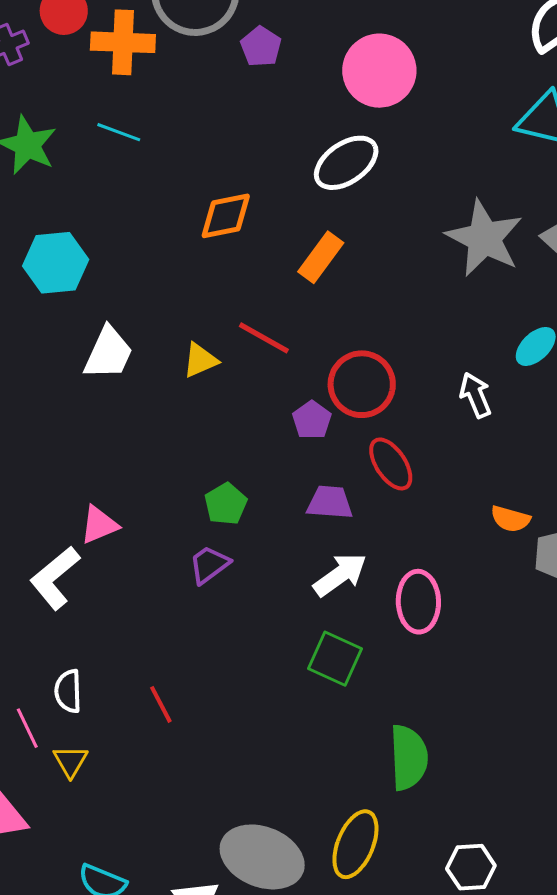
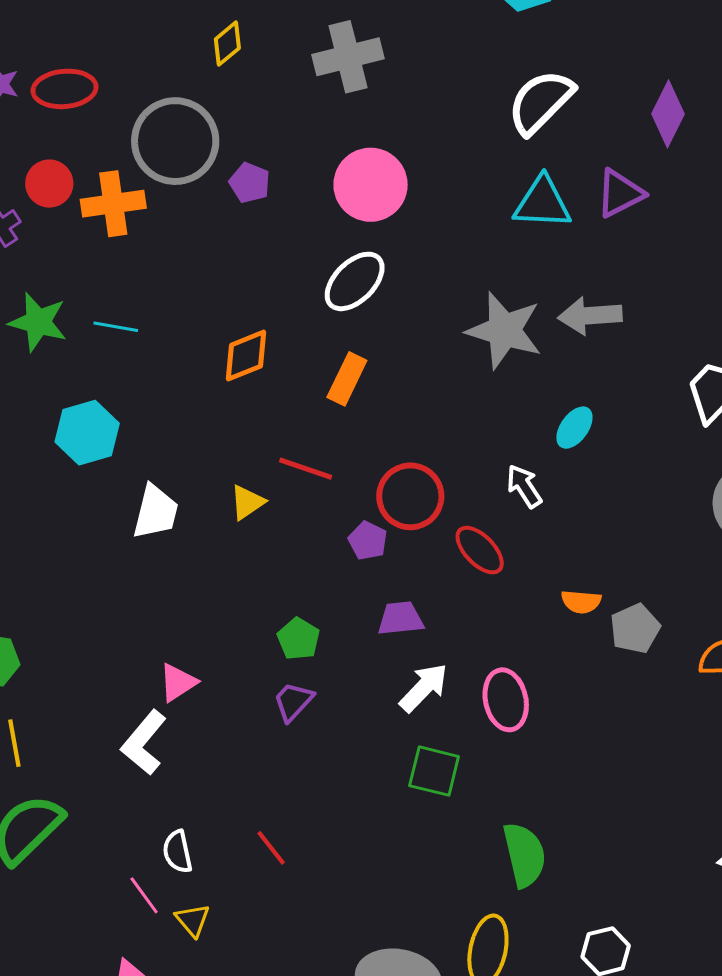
cyan line: (119, 132) -> (116, 327), moved
red ellipse: (391, 464) -> (480, 550), moved

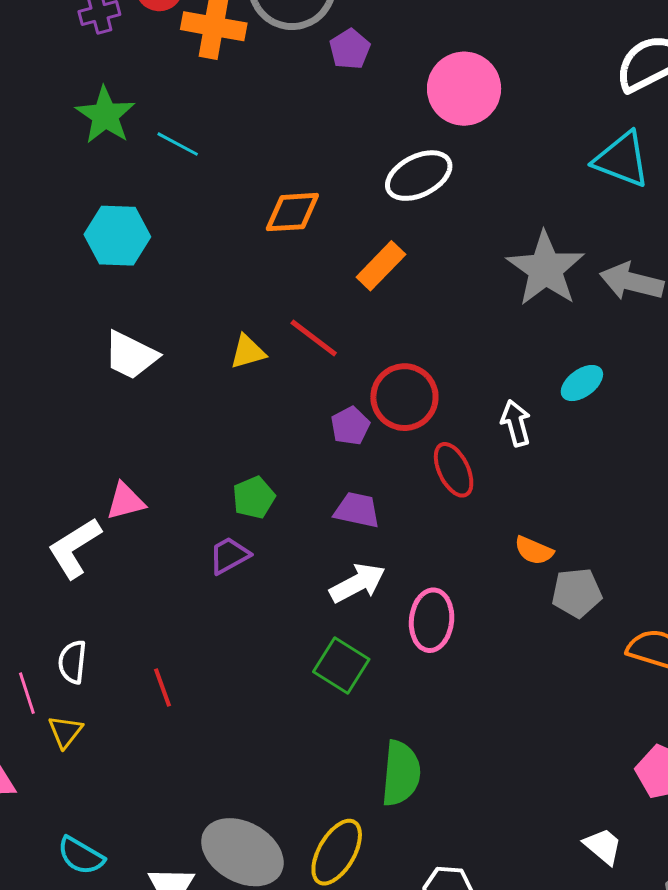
white trapezoid: (156, 512) -> (131, 355), moved, turned 84

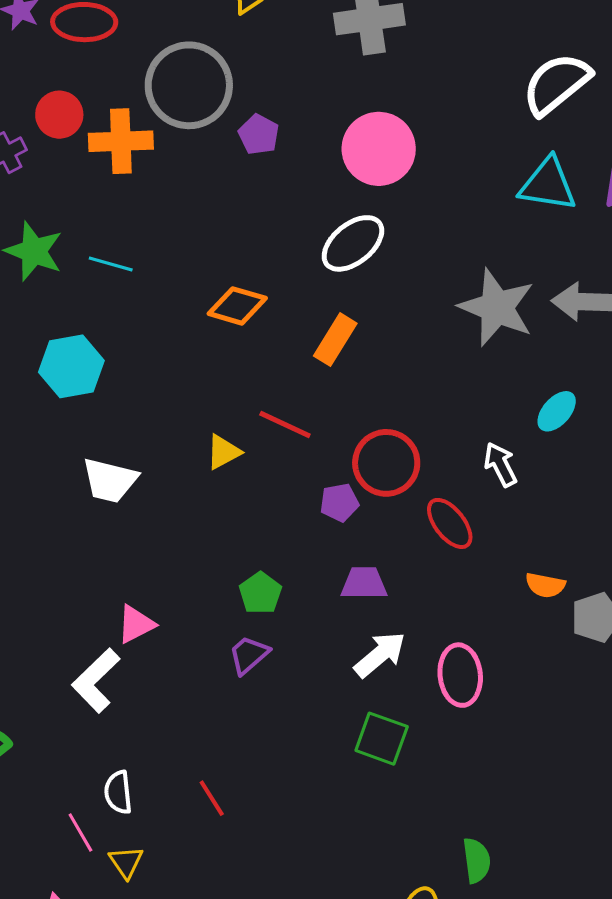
orange diamond: (292, 212) -> (237, 306), turned 32
purple pentagon: (350, 426) -> (339, 503), turned 30
green semicircle: (401, 773) -> (477, 860), moved, size x0.7

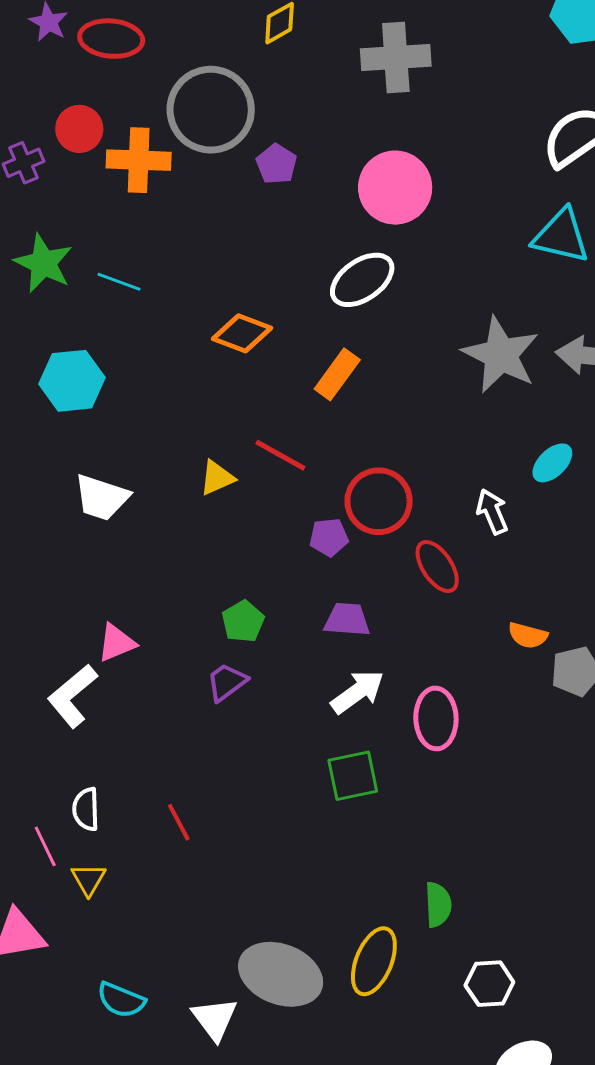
green square: (382, 739) -> (353, 776), turned -36

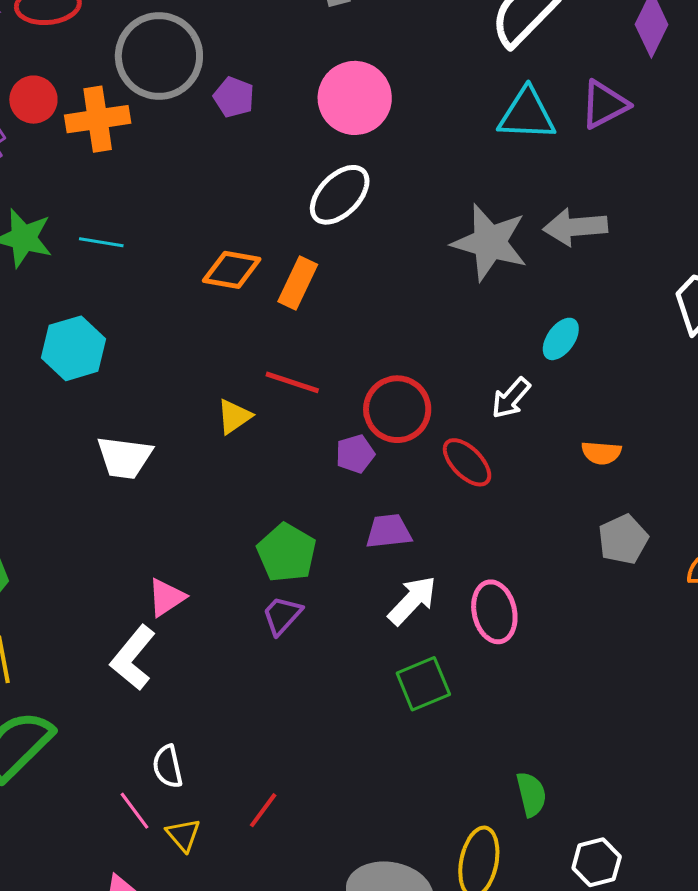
orange rectangle: (337, 374) -> (298, 283), moved
white arrow: (492, 512) -> (511, 398), turned -105
green pentagon: (243, 621) -> (287, 553), size x1.4
orange semicircle: (528, 635) -> (601, 453), moved
red line: (179, 822) -> (263, 810), moved, turned 75

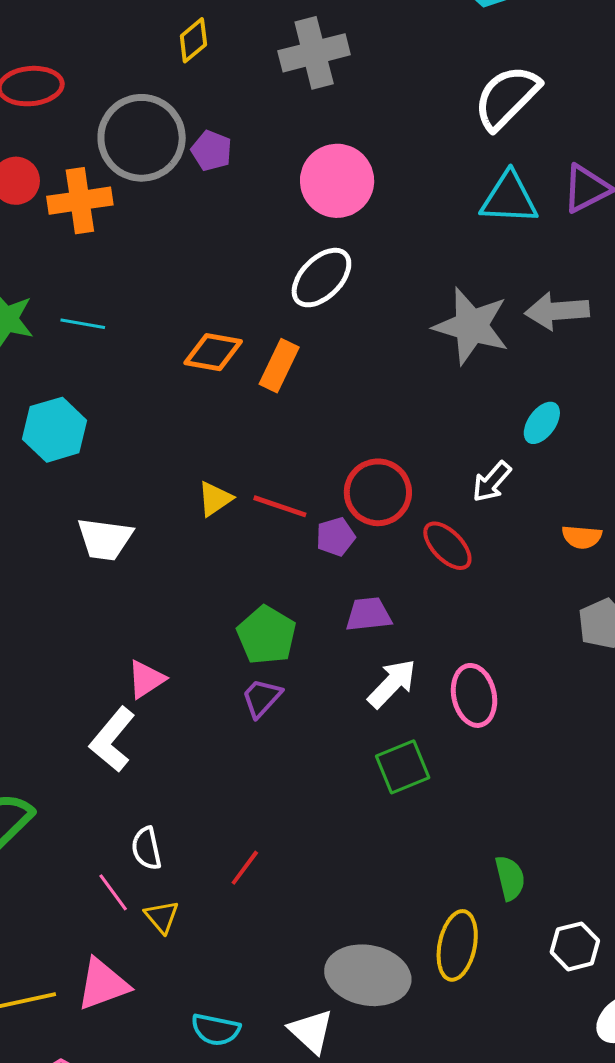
purple pentagon: (234, 97) -> (212, 151), moved
red line: (292, 382) -> (280, 506), moved
red line: (263, 810) -> (245, 868), moved

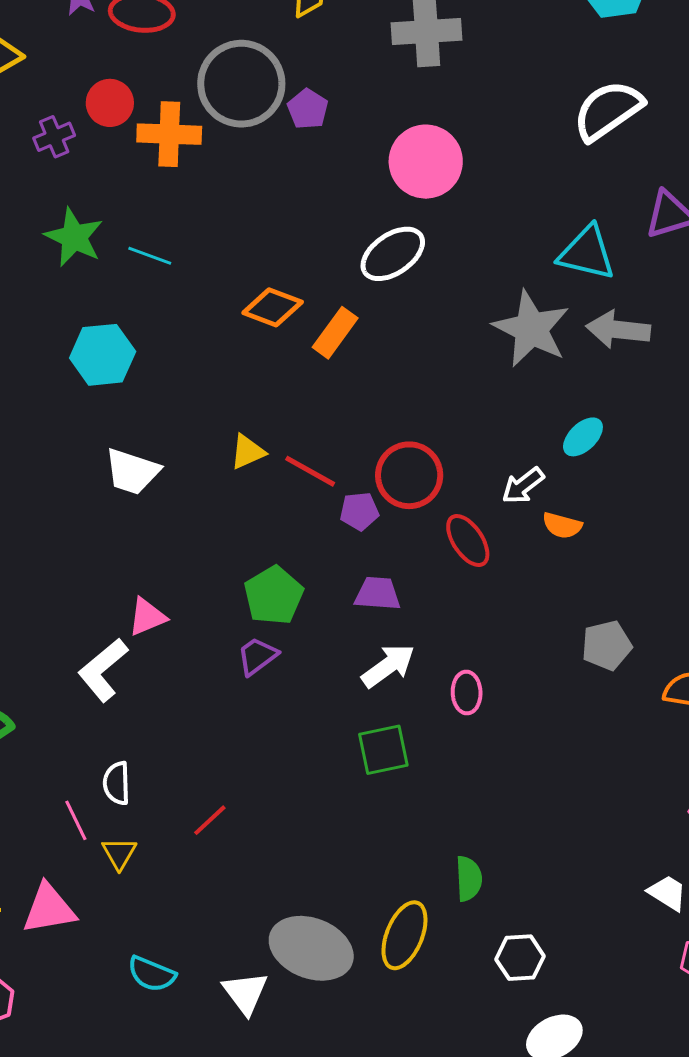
cyan triangle: (509, 198) -> (587, 253), moved
orange semicircle: (582, 537) -> (562, 525), moved
pink ellipse: (474, 695) -> (467, 693), size x0.7

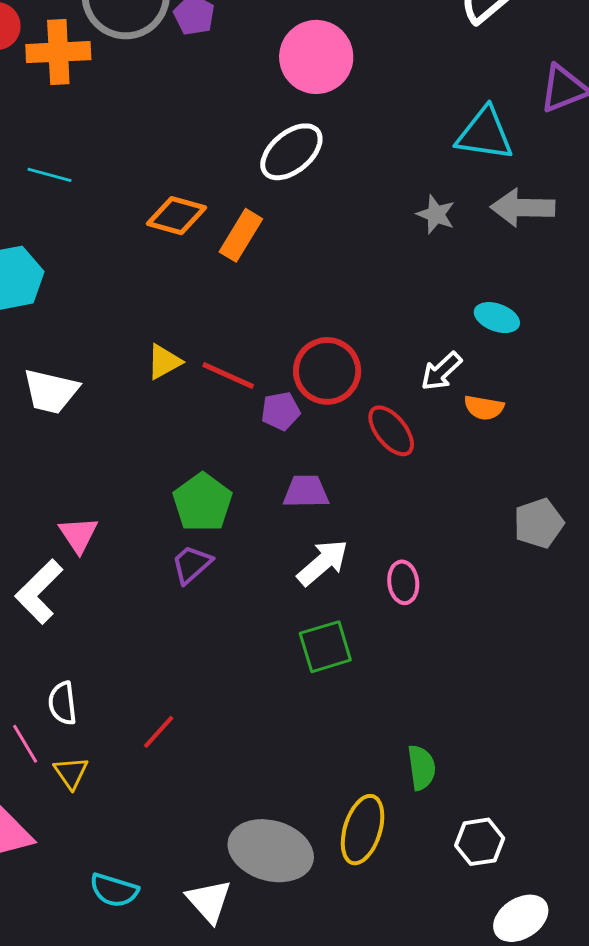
gray star: (531, 329) -> (436, 214), size x0.5
cyan ellipse: (583, 437) -> (497, 318), turned 69
pink triangle: (147, 617) -> (78, 535), turned -36

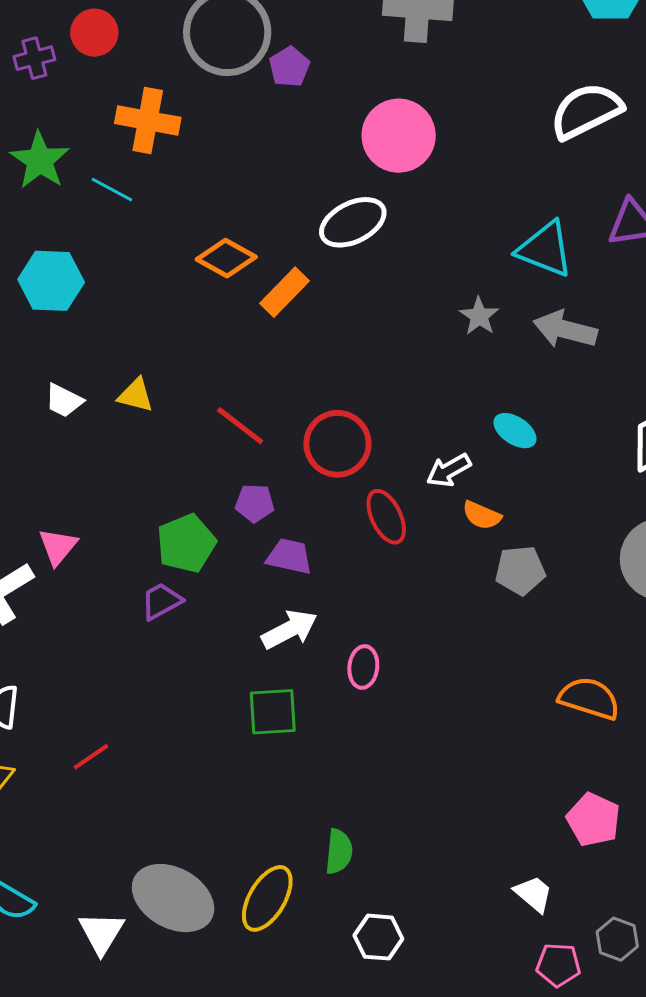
orange cross: (58, 52) -> (148, 120), moved
yellow triangle: (164, 362) -> (136, 395), moved, turned 30
white trapezoid: (51, 391) -> (64, 401), size x0.7
purple pentagon: (281, 411) -> (255, 503), moved
gray pentagon: (539, 523) -> (520, 570), moved

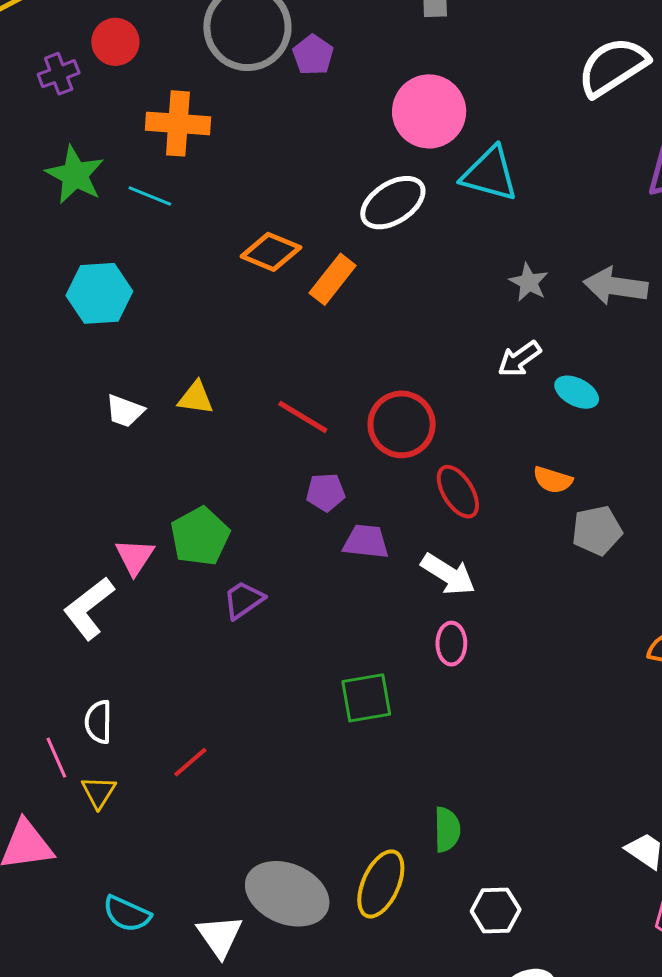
cyan triangle: (545, 249) -> (490, 174), moved
white arrow: (449, 470) -> (519, 359), moved
green pentagon: (186, 543) -> (200, 536), moved
white arrow: (289, 629) -> (448, 574), moved, turned 66

